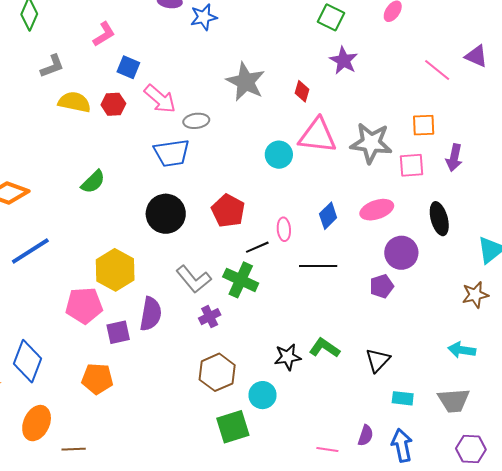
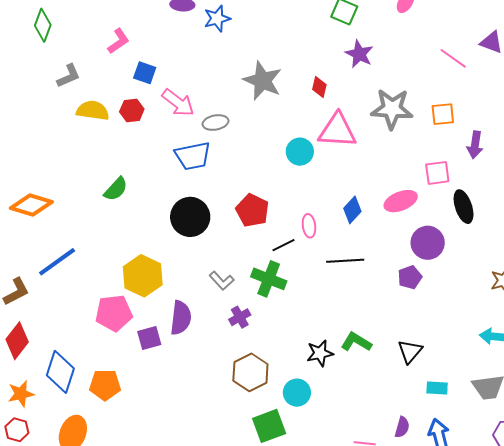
gray star: (371, 143) -> (392, 109), moved
pink square: (411, 165) -> (437, 173), moved
gray L-shape: (194, 279) -> (222, 281), size x0.7
orange pentagon: (97, 379) -> (105, 385), moved

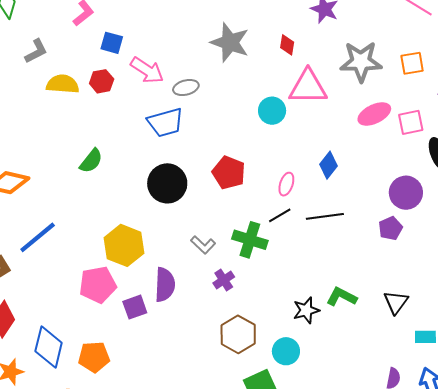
pink ellipse: (401, 201) -> (374, 114), moved
pink ellipse: (309, 226) -> (286, 184), turned 30
black line: (284, 245) -> (280, 215), moved

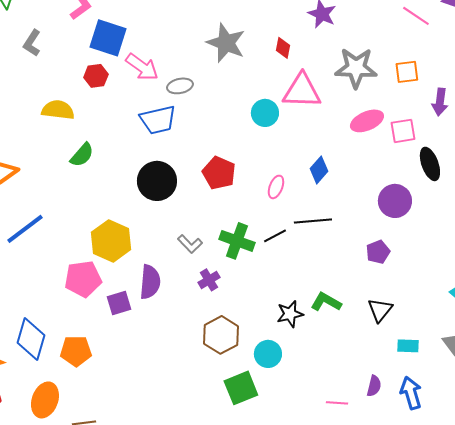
blue square: (112, 43) -> (108, 38), size x1.6
gray L-shape: (36, 51) -> (32, 43), turned 148
yellow semicircle: (63, 84) -> (58, 110), moved
black line: (280, 215) -> (275, 236), moved
purple pentagon: (391, 228) -> (378, 252), moved

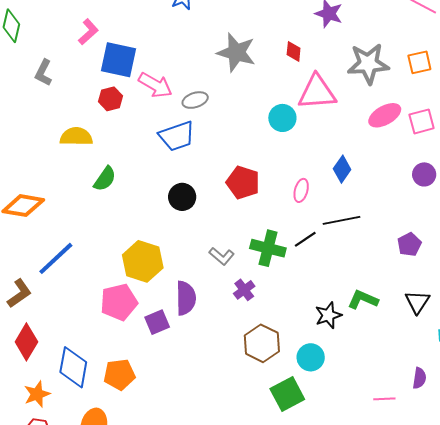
black circle: (157, 181) -> (182, 197), size x0.7
purple circle: (395, 201) -> (424, 174), moved, size x0.7

